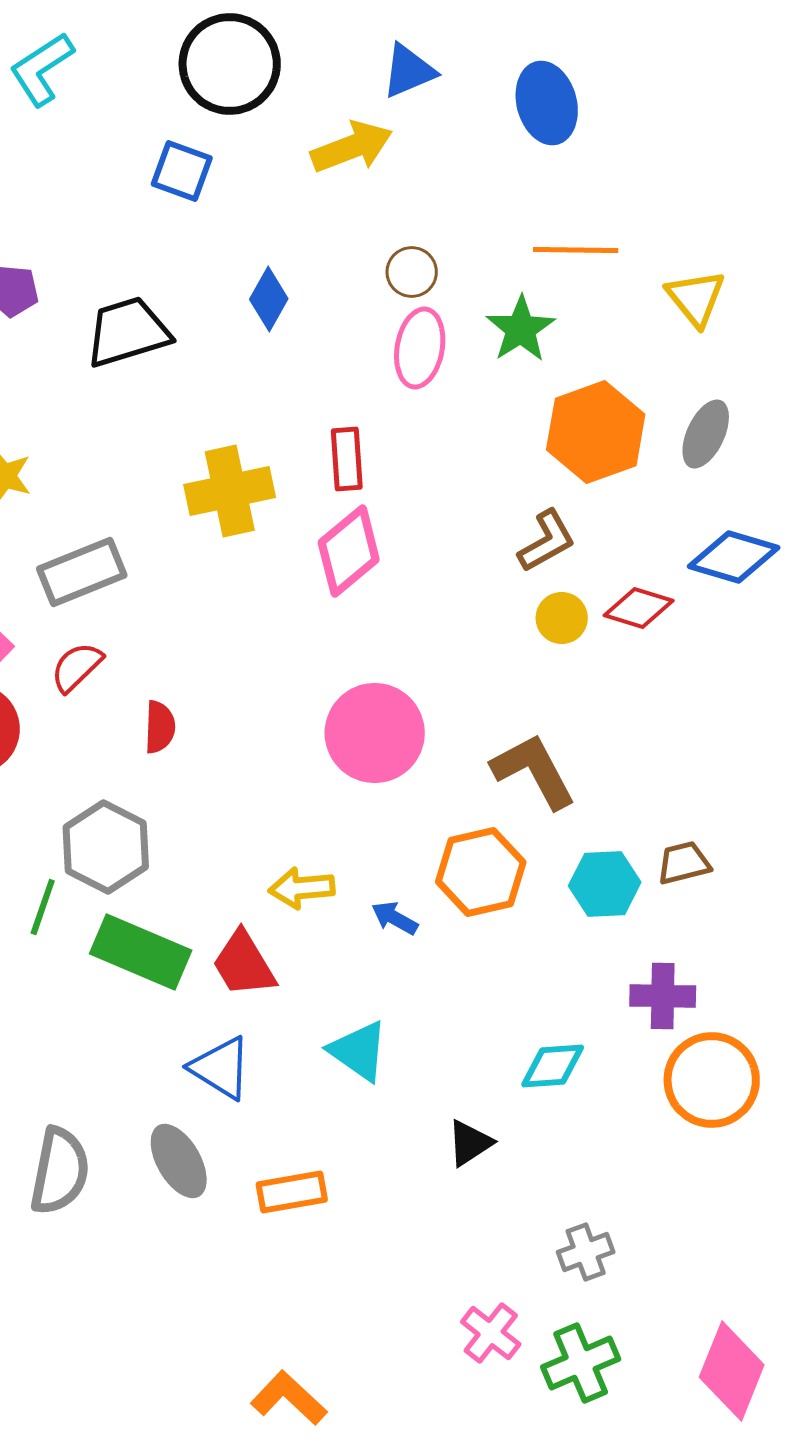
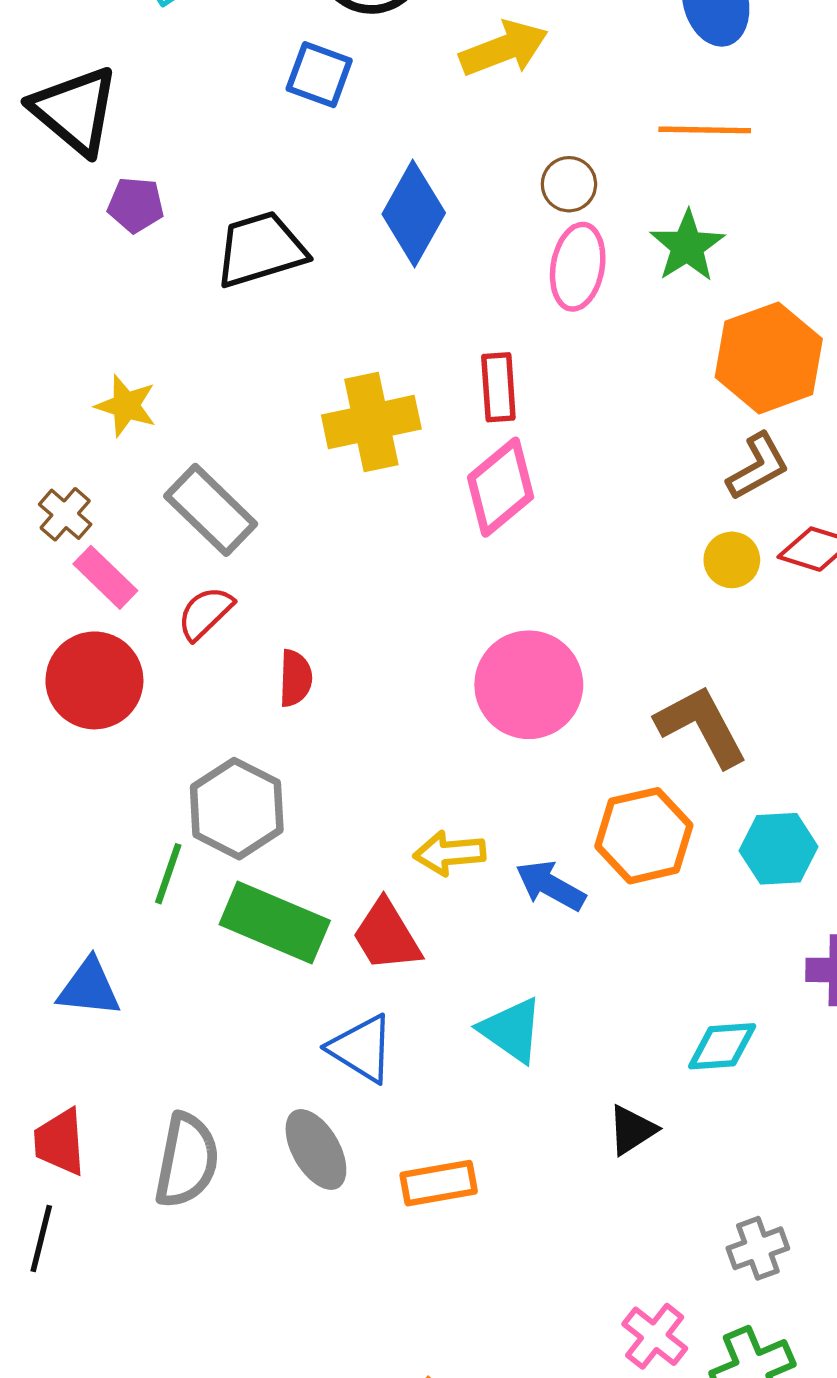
orange line: (576, 250) -> (705, 130), moved
blue diamond: (269, 299) -> (414, 214), size x1.5
brown L-shape: (547, 541) -> (758, 467), moved
gray rectangle: (82, 572) -> (211, 510), turned 66
blue arrow: (395, 918) -> (551, 886), size x1.4

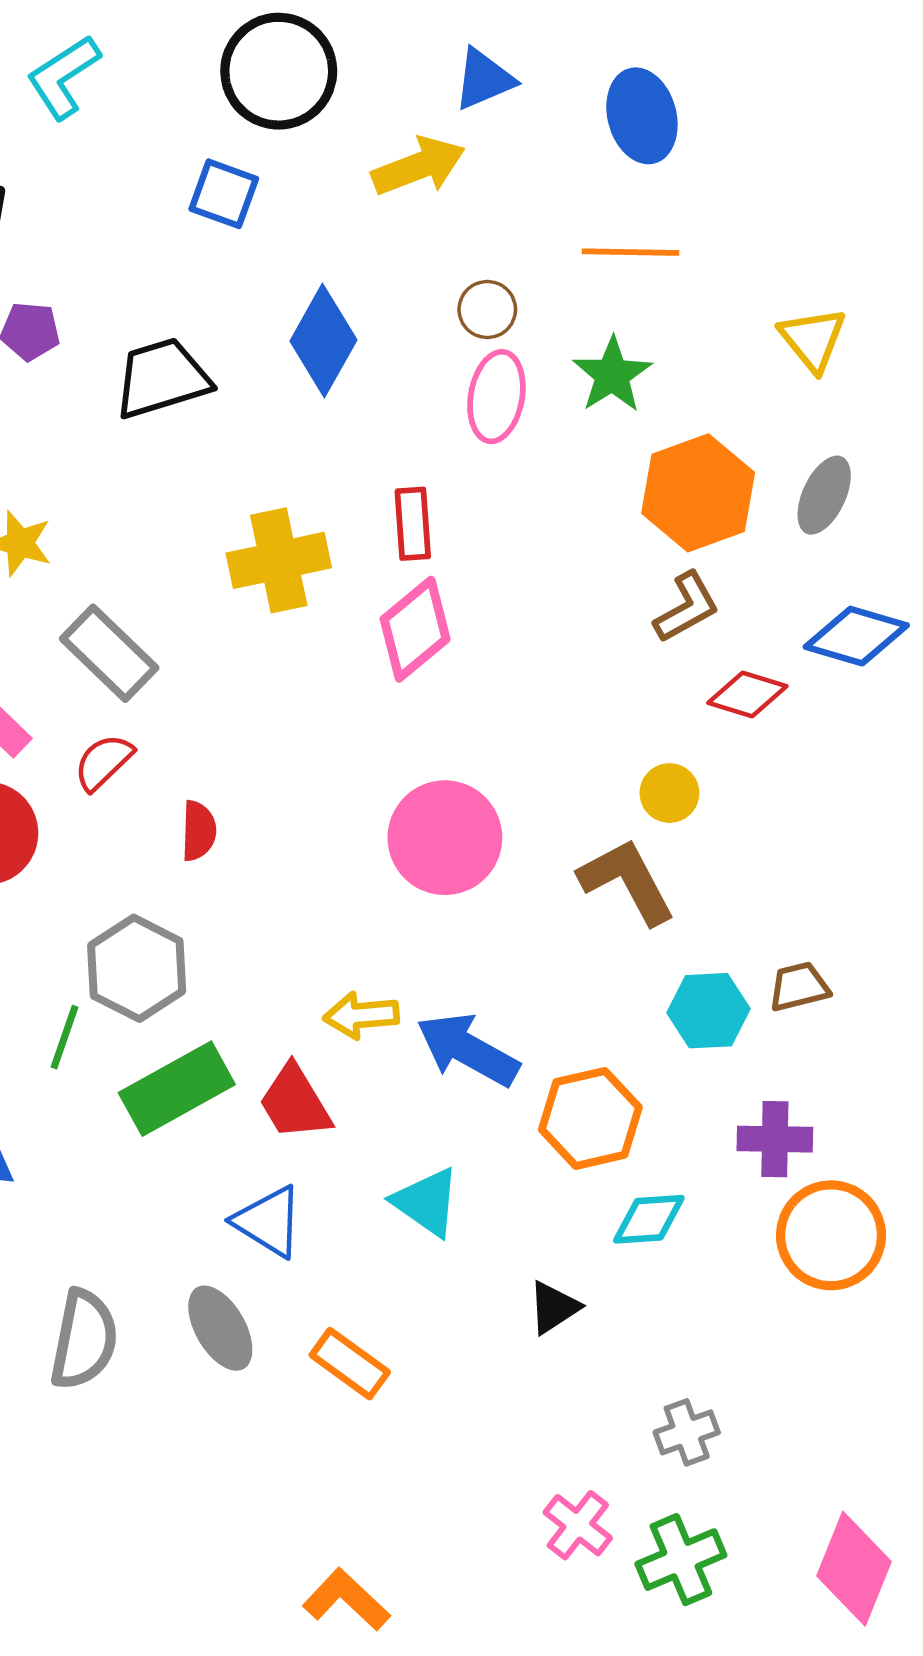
yellow circle: (732, 560) -> (669, 793), moved
orange hexagon: (644, 836) -> (590, 1118), moved
blue arrow: (551, 886) -> (468, 1050), size x1.4
green rectangle: (275, 923) -> (177, 1089), turned -52
orange rectangle: (439, 1183) -> (350, 1364), turned 46

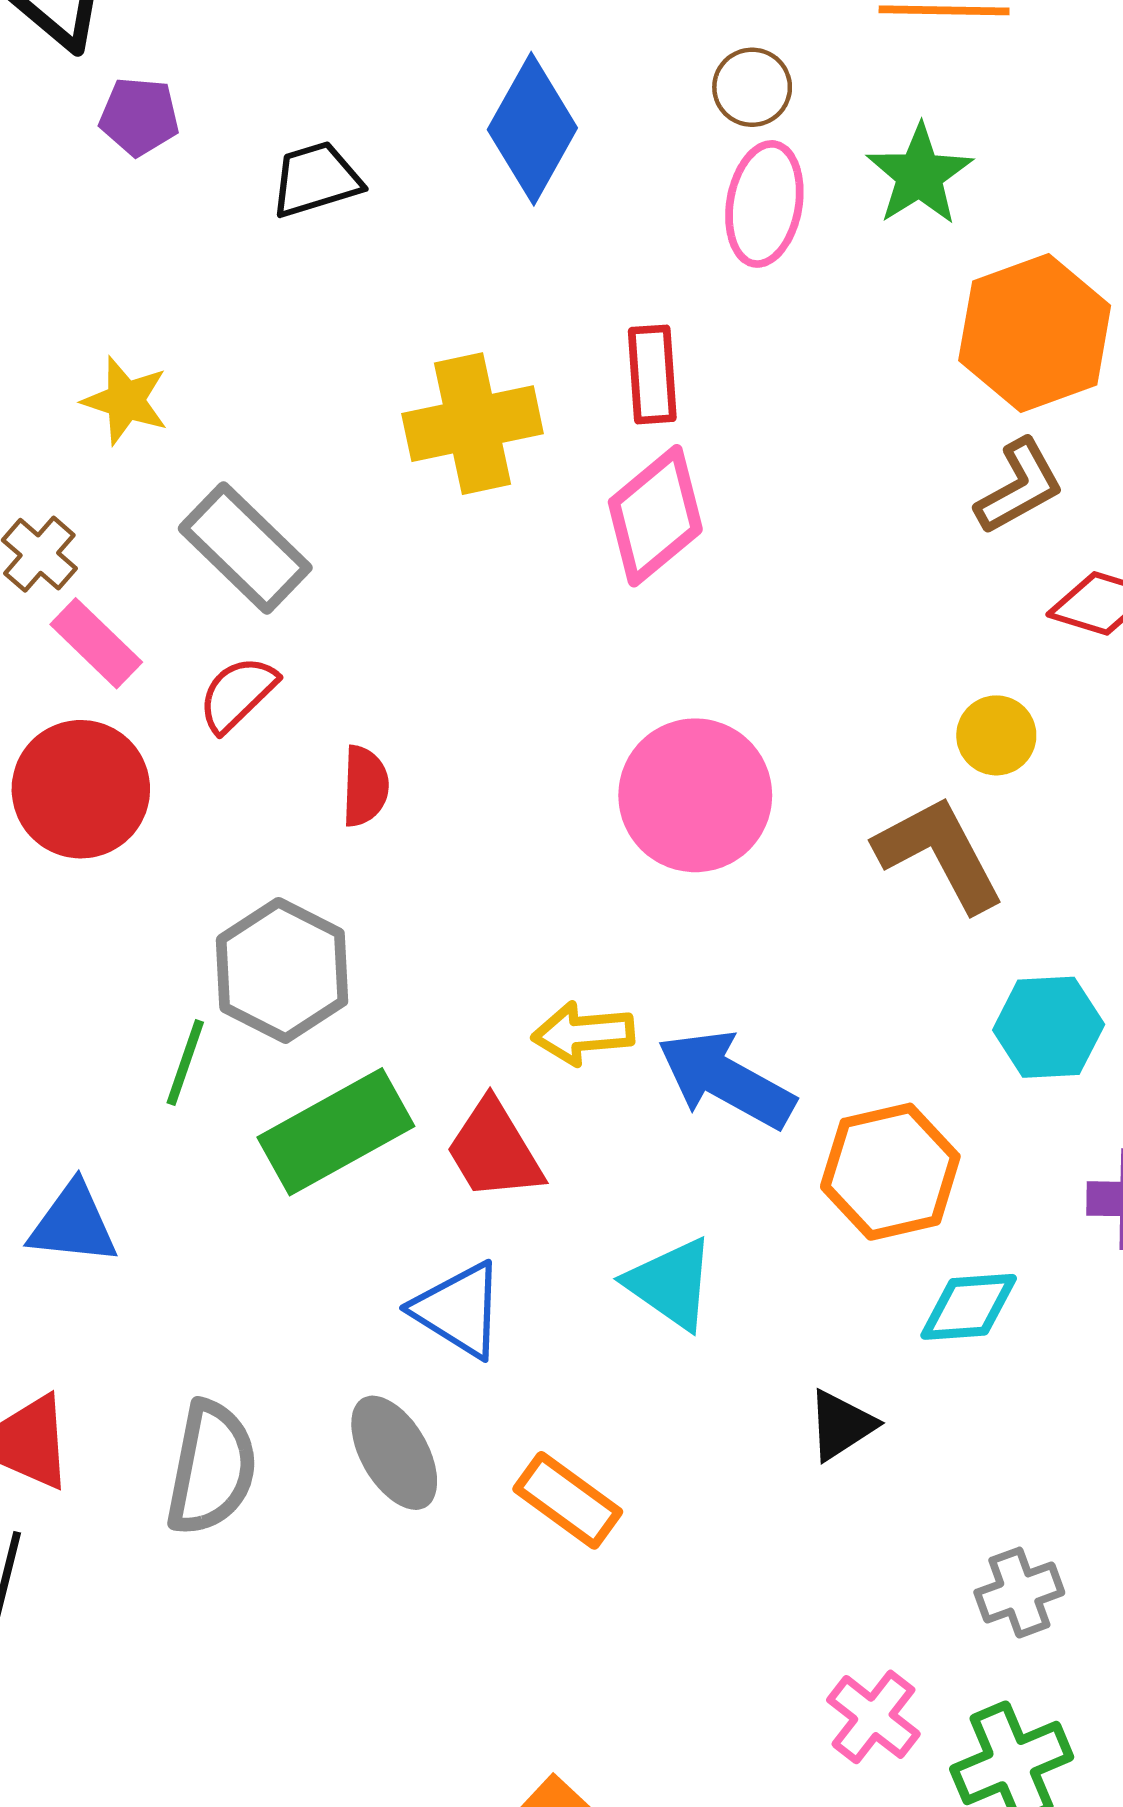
black trapezoid: (162, 378) -> (316, 179), size x0.7

